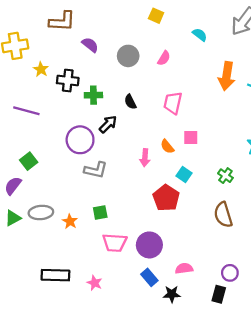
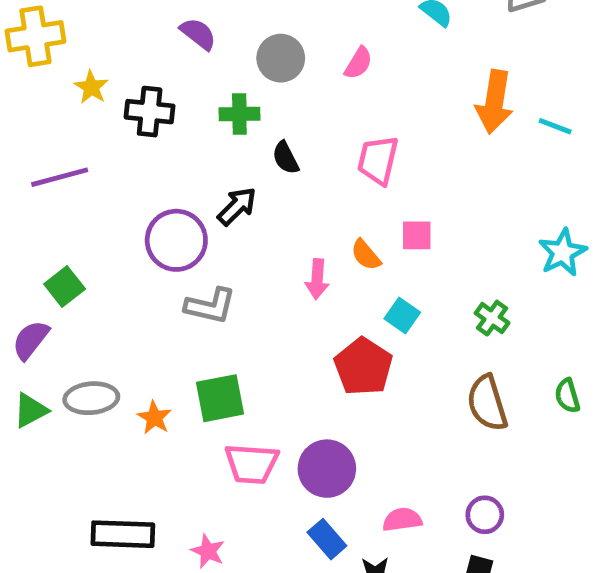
green cross: (93, 95) -> (239, 114), moved
purple line: (26, 111) -> (60, 177), turned -30
green square: (100, 212) -> (220, 398), size x1.5
purple circle: (230, 273) -> (485, 515), moved

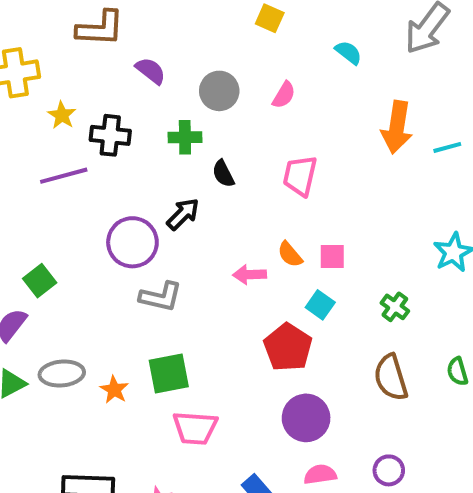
cyan line: (555, 126) -> (447, 147), turned -36
purple line: (60, 177) -> (64, 176), moved
pink square: (417, 235) -> (332, 256), moved
pink arrow: (317, 279) -> (250, 275), turned 84
purple circle: (327, 469) -> (306, 418), moved

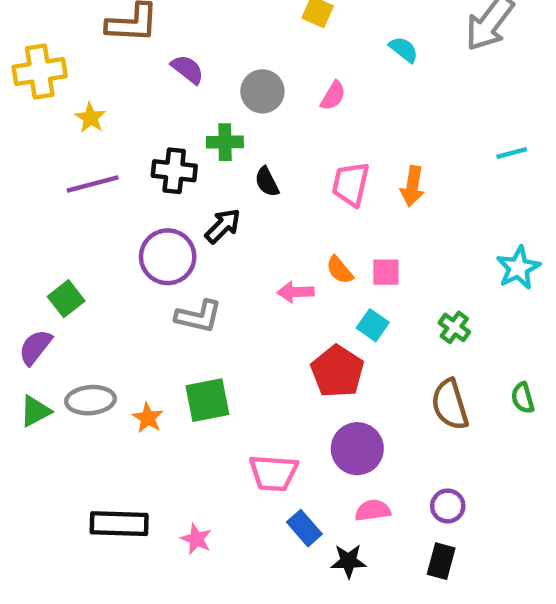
orange arrow: (397, 127) -> (412, 186), moved, size x0.7
black cross: (110, 135) -> (174, 171), moved
pink trapezoid: (195, 428) -> (273, 473), moved

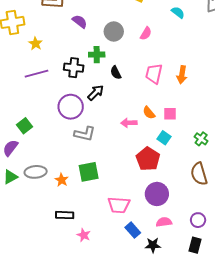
black rectangle: (119, 524) -> (65, 215), moved, size x0.7

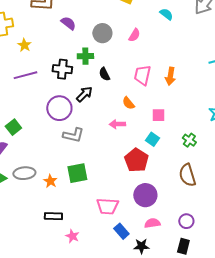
orange semicircle: (149, 113) -> (128, 103), moved

